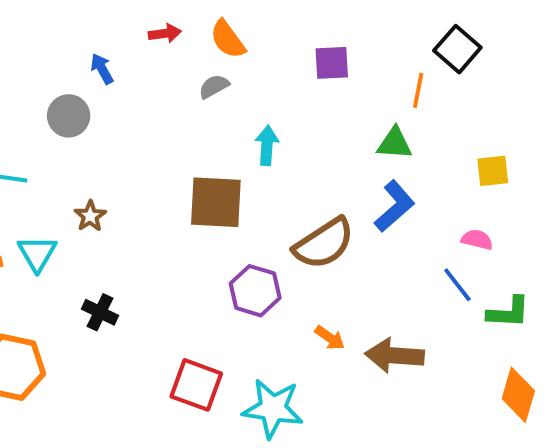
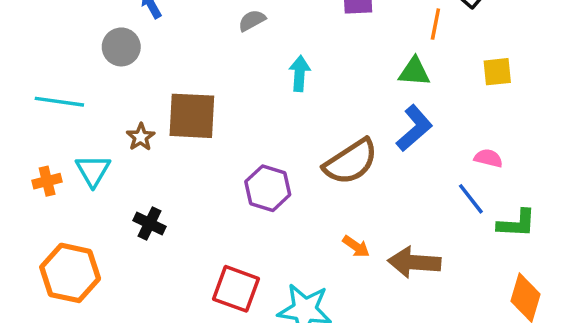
yellow square: (493, 171) -> (497, 72), moved
brown square: (216, 202) -> (192, 116), moved
purple hexagon: (255, 291) -> (268, 188), moved

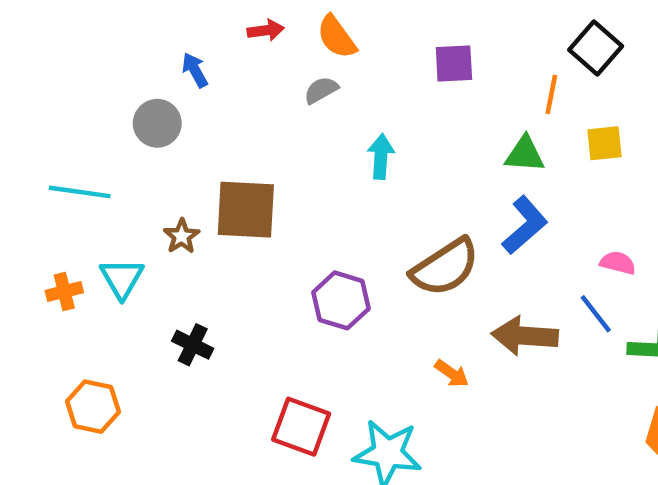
yellow square: (497, 72) -> (605, 143), moved
brown arrow: (414, 262) -> (525, 336), moved
orange hexagon: (70, 273) -> (93, 407), size x0.7

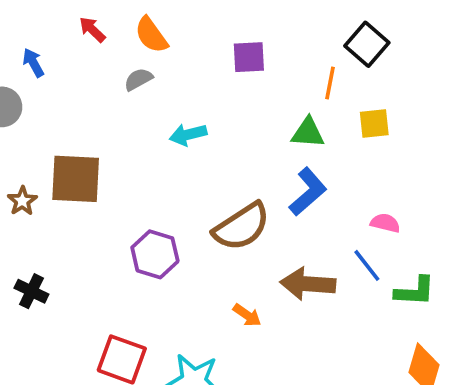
red arrow: (266, 30) -> (92, 30), turned -128
cyan arrow: (381, 156) -> (188, 135), turned -108

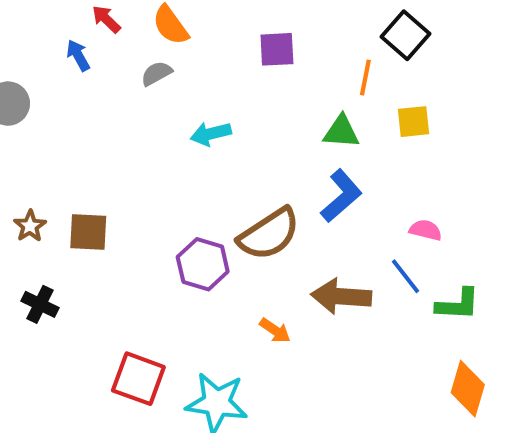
blue arrow: (33, 63) -> (78, 55), moved
brown square: (76, 179) -> (88, 232), moved, size x0.7
brown star: (22, 201) -> (30, 226), moved
purple hexagon: (155, 254) -> (203, 264), moved

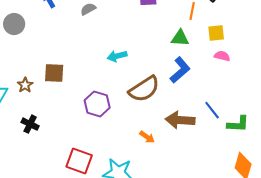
cyan arrow: (211, 134) -> (117, 56), moved
pink semicircle: (426, 230) -> (222, 56), moved
brown square: (88, 232) -> (54, 73), moved
purple hexagon: (203, 264) -> (97, 104), moved

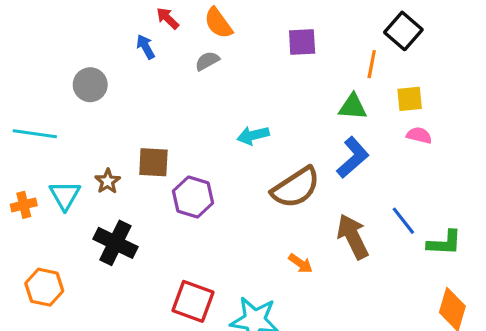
purple hexagon: (97, 104) -> (193, 197), moved
brown arrow: (180, 120) -> (353, 237), turned 60
black cross: (30, 124) -> (115, 243), size x1.5

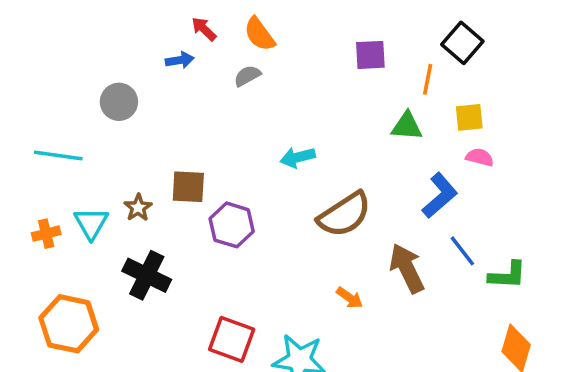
purple square: (302, 42) -> (370, 55), moved
blue arrow: (146, 47) -> (180, 60), turned 110
blue L-shape: (353, 157) -> (440, 195), moved
orange hexagon: (44, 287) -> (69, 324), size x1.4

